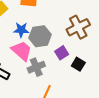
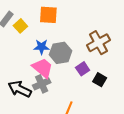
gray cross: (36, 67) -> (42, 84), moved

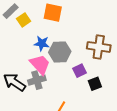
brown cross: (98, 43) -> (99, 47), turned 30
black square: (100, 80) -> (95, 84), turned 32

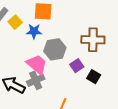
blue star: (42, 43) -> (34, 31), moved
black square: (95, 84) -> (94, 77), turned -32

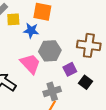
yellow square: (15, 22) -> (13, 19), turned 32
gray cross: (36, 80) -> (52, 91), moved

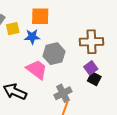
purple square: (70, 69) -> (91, 68), moved

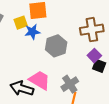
yellow square: (13, 29) -> (21, 23), moved
pink trapezoid: (37, 70) -> (40, 80), moved

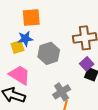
yellow square: (21, 23) -> (17, 47), moved
pink trapezoid: (40, 80) -> (20, 75), moved

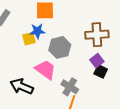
pink trapezoid: (20, 75) -> (45, 70), moved
gray cross: (62, 92) -> (70, 87), turned -30

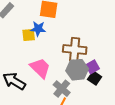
brown cross: (97, 35) -> (75, 49), moved
gray hexagon: (60, 47) -> (77, 70), moved

